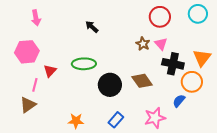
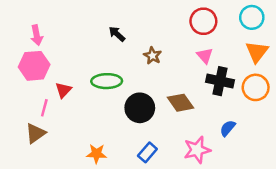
pink arrow: (36, 18) -> (37, 35), moved
brown star: (143, 44) -> (152, 56), moved
orange triangle: (202, 58) -> (257, 52), moved
orange circle: (192, 82) -> (256, 87), moved

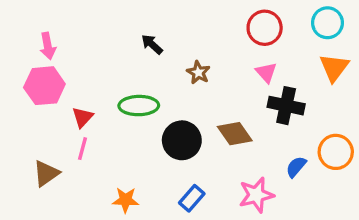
orange circle: (256, 87) -> (336, 152), moved
pink line: (44, 108) -> (82, 149), moved

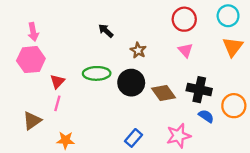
black cross: (286, 106) -> (199, 90), moved
black circle: (182, 140) -> (131, 83), moved
blue semicircle: (296, 167) -> (206, 116), turned 84
orange star: (126, 200) -> (65, 140), moved

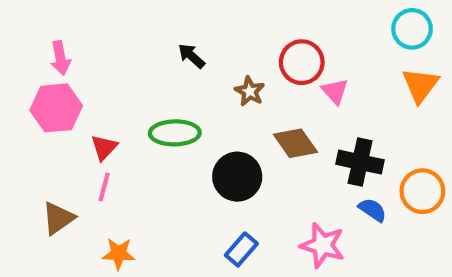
red circle: (184, 19) -> (302, 62), moved
black circle: (131, 83) -> (237, 177), moved
brown diamond: (163, 93) -> (295, 143), moved
pink star: (178, 136) -> (323, 245), turned 30

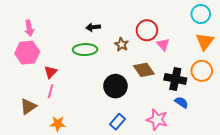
black arrow: (191, 56) -> (93, 27), turned -48
green ellipse: (175, 133) -> (85, 50), moved
orange circle: (422, 191) -> (202, 71), moved

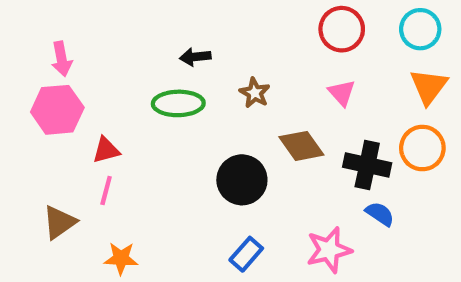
red circle: (147, 30) -> (342, 29), moved
red triangle: (51, 72) -> (106, 150), turned 32
pink star: (157, 120) -> (329, 250), turned -30

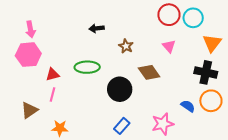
cyan circle: (420, 29) -> (193, 18), moved
green ellipse: (178, 103) -> (87, 67), moved
orange circle: (422, 148) -> (211, 101), moved
black cross: (367, 165) -> (206, 72), moved

